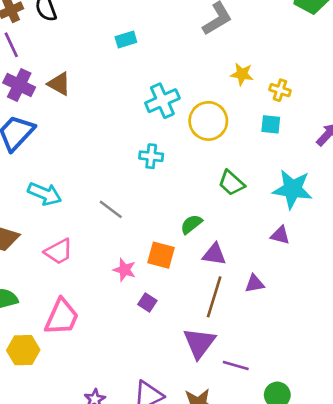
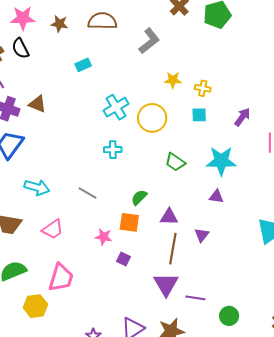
green semicircle: (191, 224) -> (139, 197), moved
purple triangle: (255, 284) -> (202, 235), turned -35

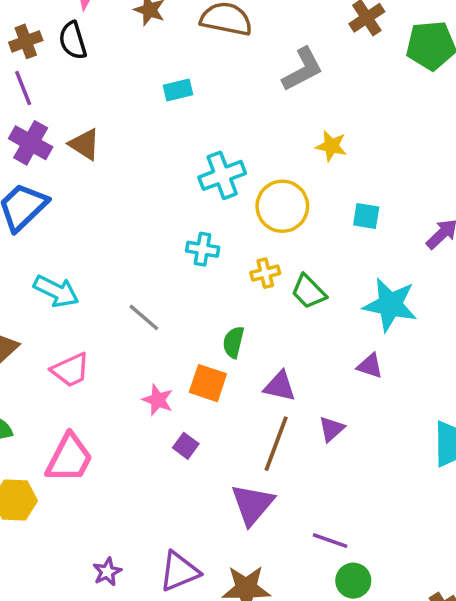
yellow cross: (203, 88) -> (265, 273), moved, turned -35
green semicircle: (139, 197) -> (233, 342), turned -42
purple line: (195, 298) -> (330, 541), moved

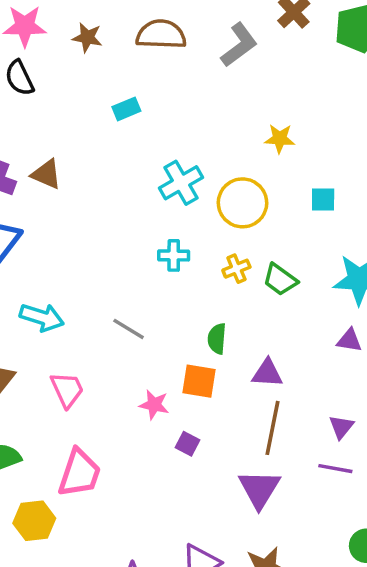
gray L-shape: (302, 69) -> (239, 45), moved
pink trapezoid: (70, 370) -> (67, 390), turned -81
purple triangle: (332, 429) -> (341, 427), moved
purple line: (330, 541) -> (335, 469), moved

